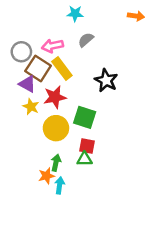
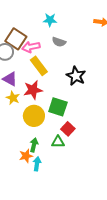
gray semicircle: (86, 40) -> (59, 42), turned -120
brown square: (38, 68) -> (16, 39), moved
red square: (87, 146) -> (68, 129), moved, turned 32

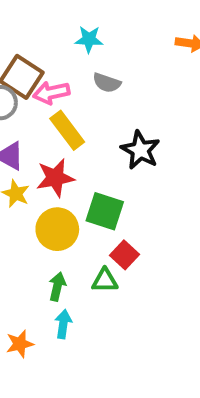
orange star: (26, 156) -> (20, 344), moved

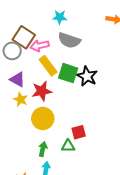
gray semicircle: (107, 83) -> (69, 40), size x1.5
green square: (105, 211) -> (68, 73), moved
red square: (125, 255) -> (79, 132), turned 32

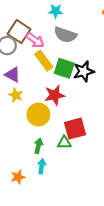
pink arrow: (40, 46) -> (35, 40), turned -132
black star: (87, 76) -> (84, 71), turned 30
red star: (42, 91) -> (55, 95), moved
red square: (79, 132) -> (75, 129), size x1.5

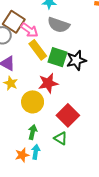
red square: (75, 129) -> (68, 115), turned -30
green triangle: (64, 143) -> (61, 138), moved, turned 32
orange star: (18, 177) -> (22, 155), moved

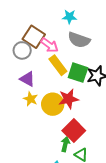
yellow circle: (33, 102) -> (53, 104), moved
red square: (68, 115) -> (74, 131), moved
green arrow: (33, 132) -> (65, 144), moved

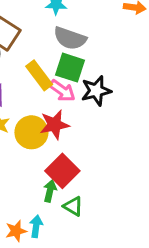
pink arrow: (50, 45) -> (62, 91), moved
green square: (78, 73) -> (70, 68), moved

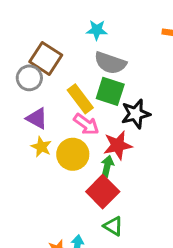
pink arrow: (62, 91) -> (86, 124), moved
red star: (55, 125) -> (118, 145), moved
green arrow: (50, 191) -> (107, 166), moved

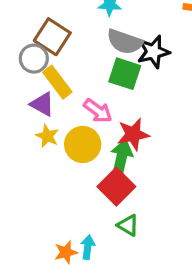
yellow rectangle: (80, 99) -> (57, 82), moved
black star: (136, 114) -> (153, 52), moved
green arrow: (107, 166) -> (121, 158), size x1.5

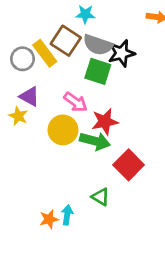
brown square: (52, 37) -> (66, 41), moved
yellow rectangle: (57, 82) -> (45, 53), moved
yellow star: (47, 136) -> (18, 116), moved
green arrow: (121, 158) -> (95, 141), turned 92
red square: (116, 187) -> (129, 165), moved

